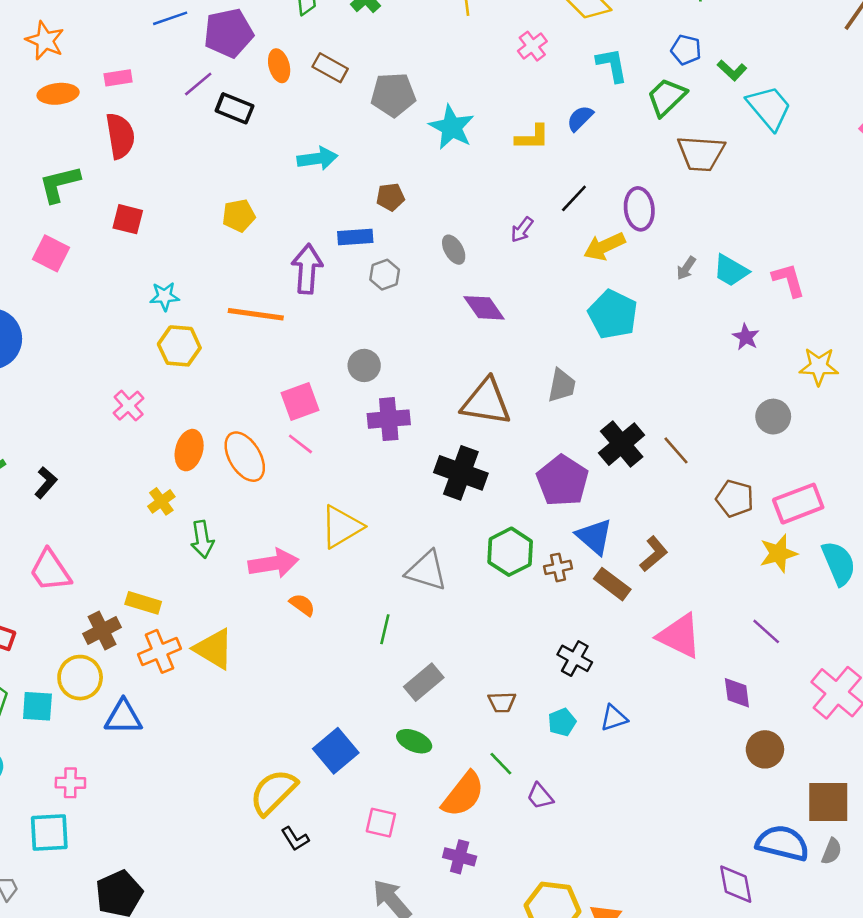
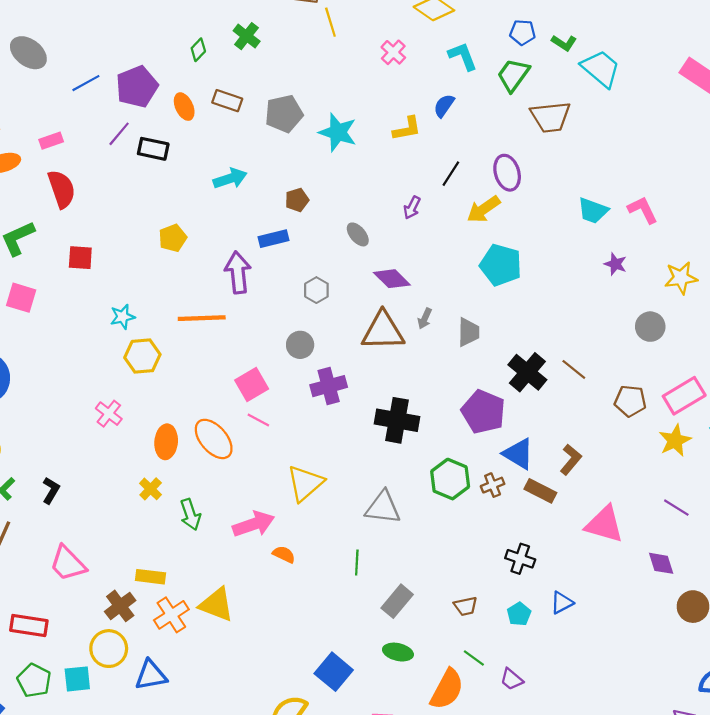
gray arrow: (686, 268) -> (425, 319), moved
gray hexagon: (385, 275) -> (316, 290), moved
brown triangle: (486, 402) -> (383, 331), moved

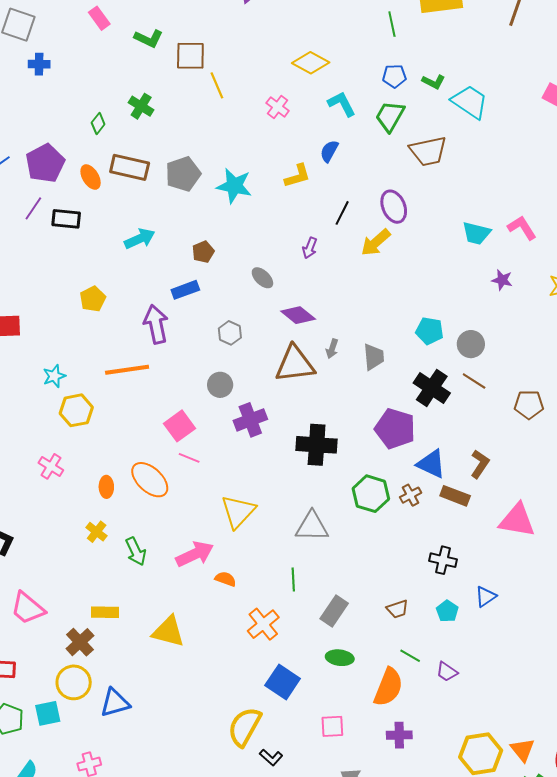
brown rectangle: (227, 101) -> (130, 167), size x1.4
cyan pentagon: (501, 265) -> (430, 331), moved, size x0.7
gray circle: (650, 327) -> (471, 344), moved
orange ellipse: (166, 442) -> (106, 487), size x0.7
orange cross: (171, 615) -> (263, 624), moved

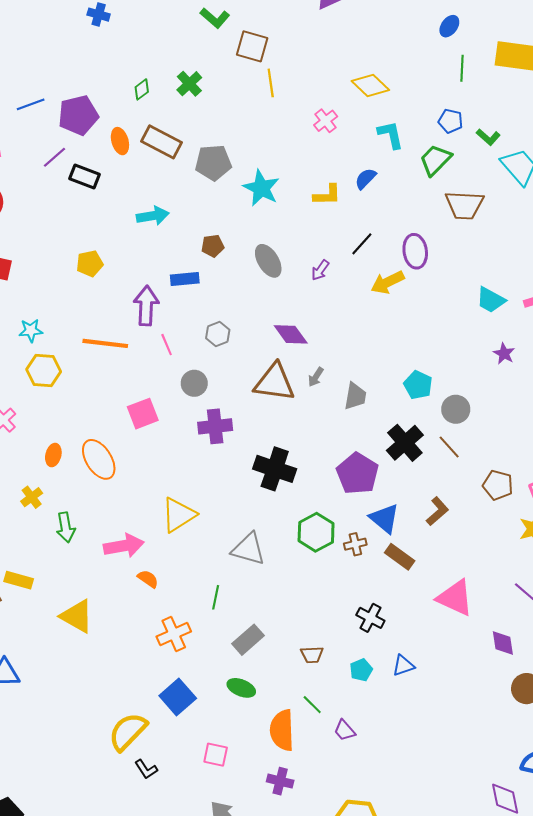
gray ellipse: (262, 278) -> (268, 261), moved, size x1.4
pink line: (189, 458) -> (167, 345), moved, turned 30
brown L-shape: (480, 464) -> (437, 511), moved
orange semicircle: (388, 687) -> (282, 730), turned 141

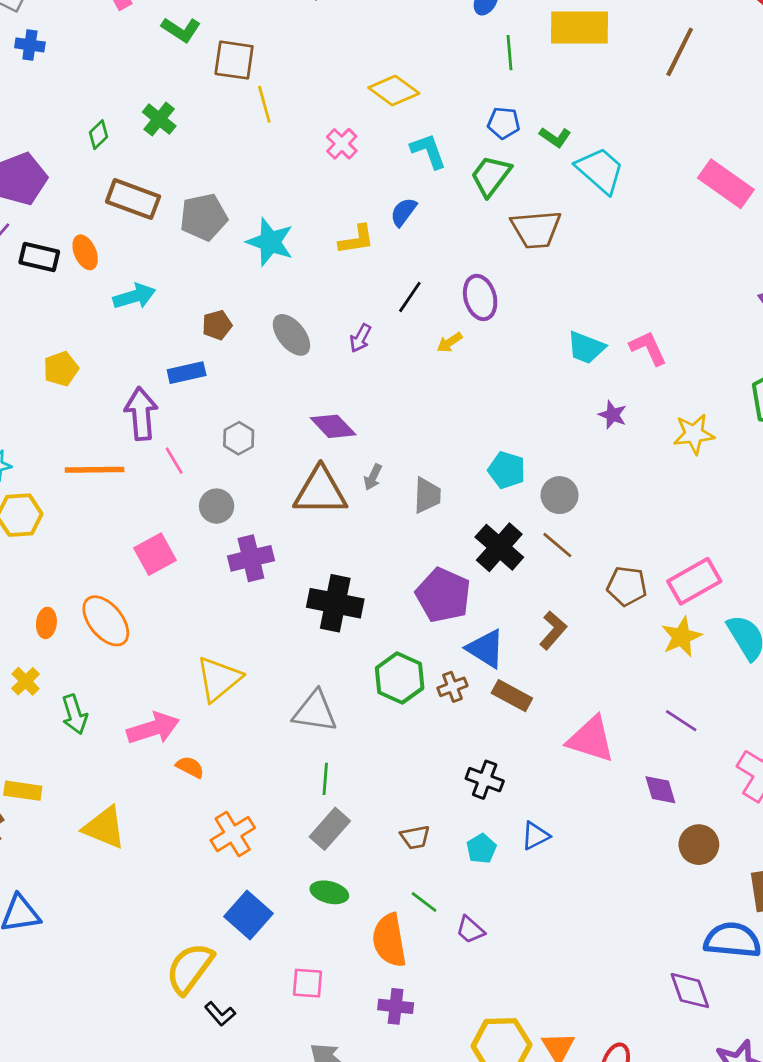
orange ellipse: (120, 141) -> (85, 252), moved
yellow arrow: (388, 282) -> (450, 342), size x0.6
green line: (216, 597) -> (325, 779), moved

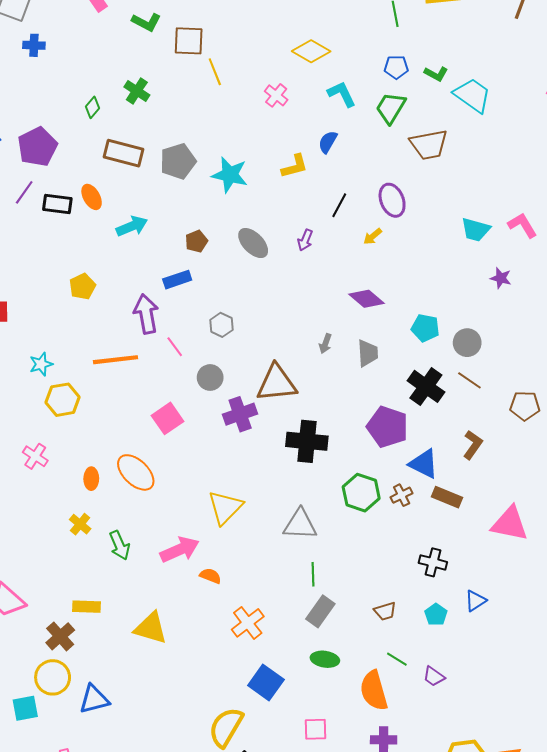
purple diamond: (333, 426) -> (366, 299), moved
brown triangle: (320, 491) -> (277, 383), moved

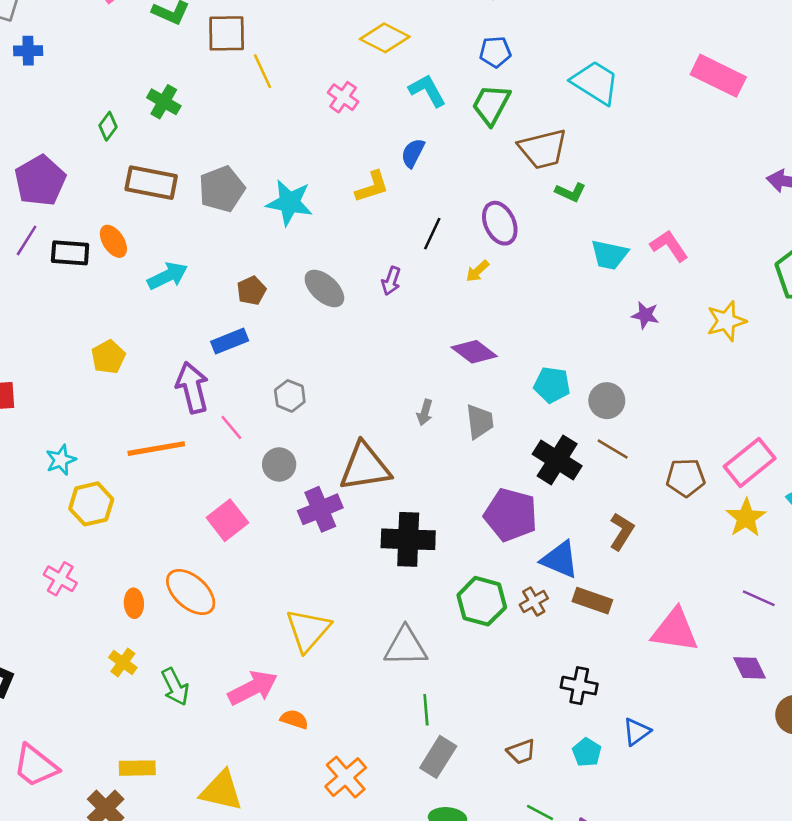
green L-shape: (436, 74) -> (570, 192), moved

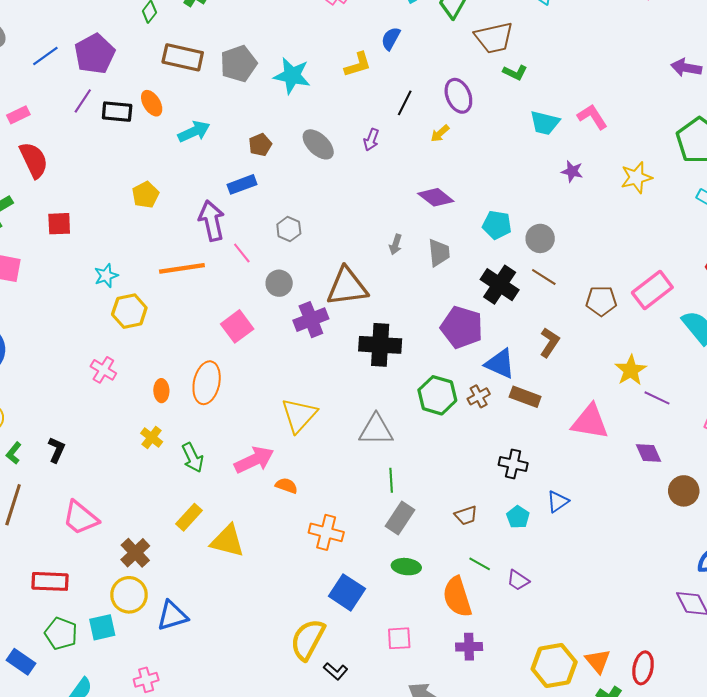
yellow star: (746, 518) -> (631, 370), moved
orange ellipse: (191, 592) -> (207, 383), turned 60
yellow rectangle: (137, 768) -> (189, 517), moved, turned -48
orange cross: (346, 777) -> (326, 532), turned -36

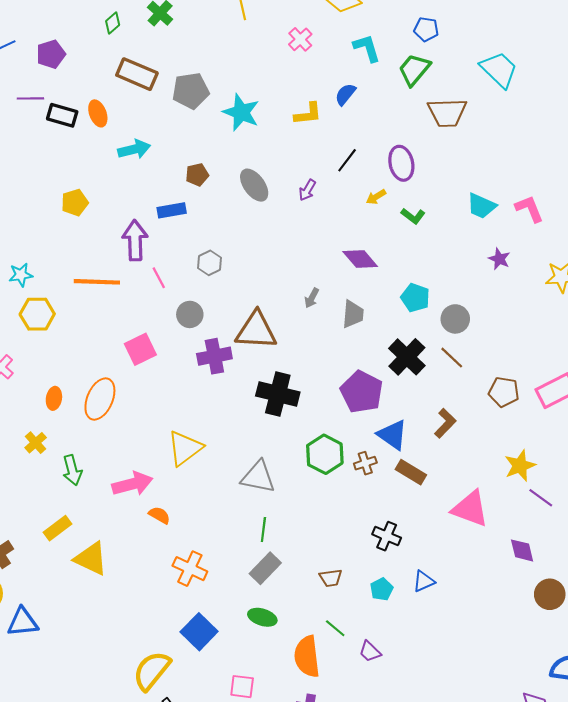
purple pentagon: (95, 54) -> (51, 54), size x0.7
green L-shape: (515, 72) -> (413, 216), moved
purple line: (83, 101) -> (30, 98), turned 45

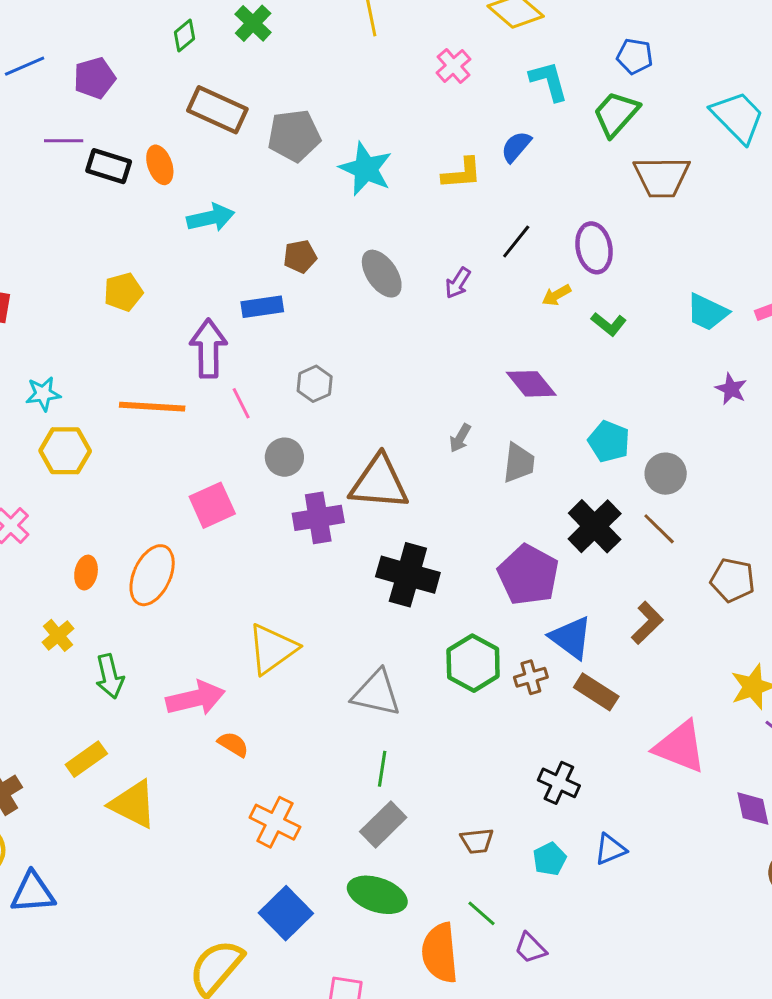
green ellipse: (262, 617) -> (377, 895), size x1.4

